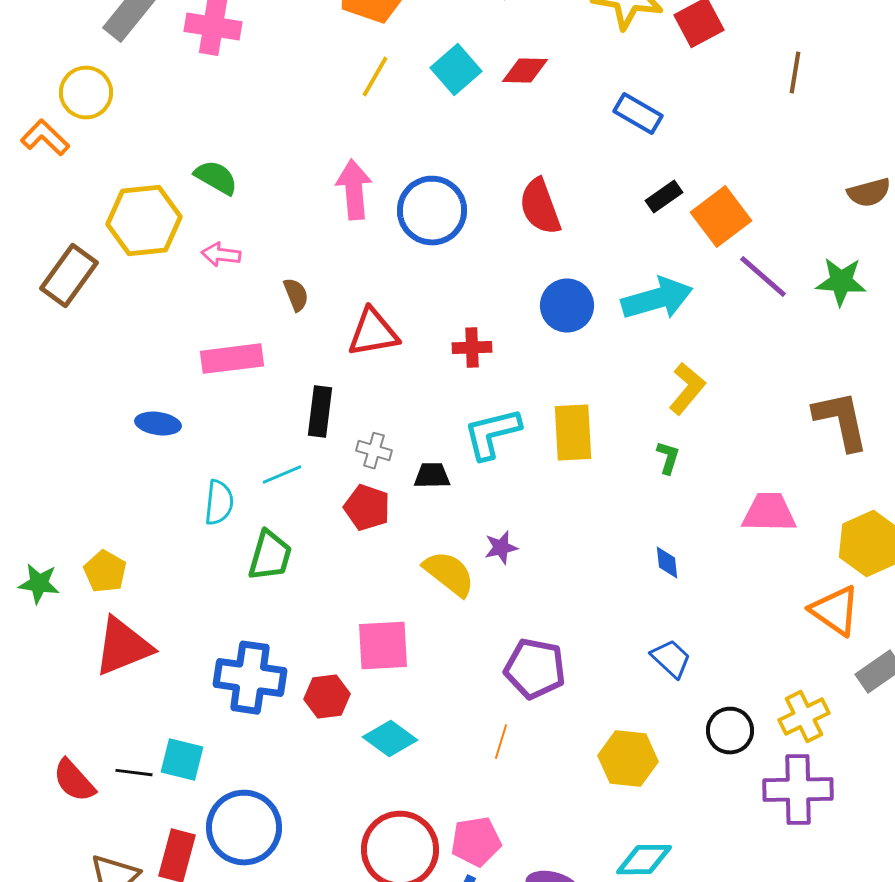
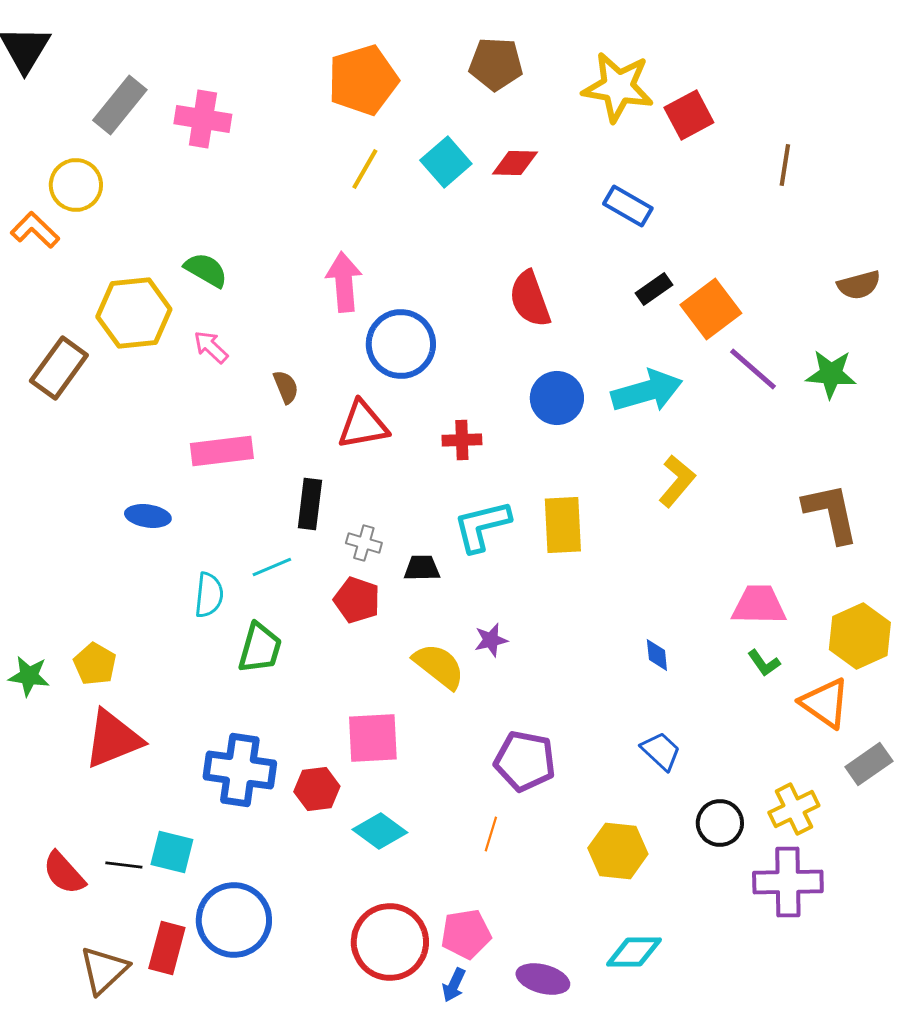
blue circle: (432, 211) -> (401, 344), moved
pink arrow: (221, 255) -> (211, 347), turned 36
green L-shape: (668, 458) -> (764, 663), moved, turned 128

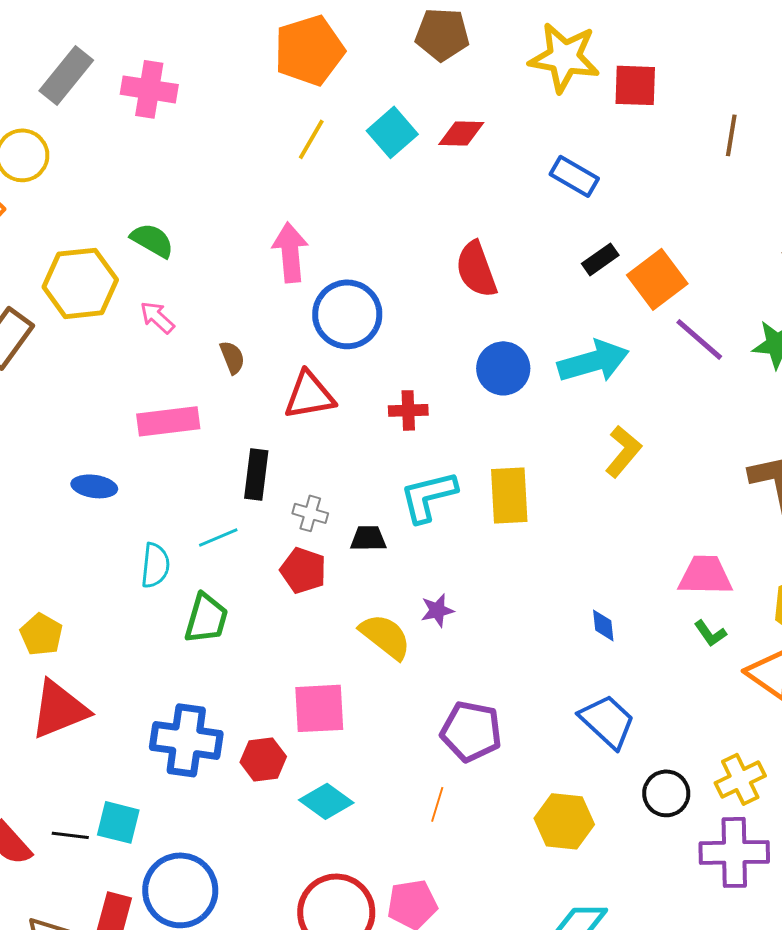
red square: (689, 115) -> (635, 85), turned 30
blue trapezoid: (661, 751) -> (607, 721), size x1.4

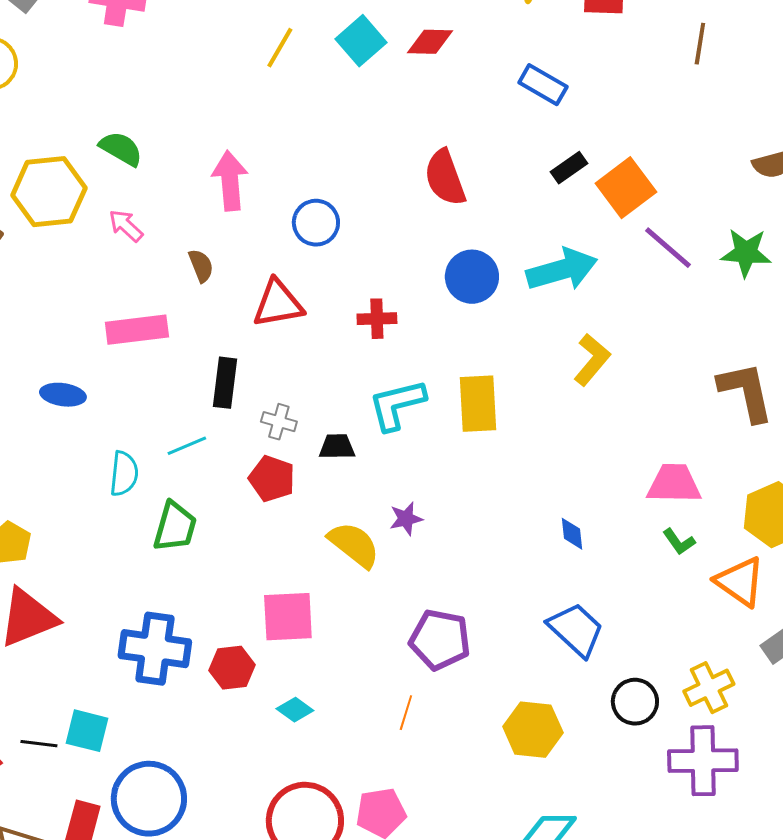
pink arrow: (290, 252) -> (230, 181), moved
blue circle: (347, 314) -> (316, 223), size x0.7
cyan diamond: (326, 801) -> (295, 710), size x0.7

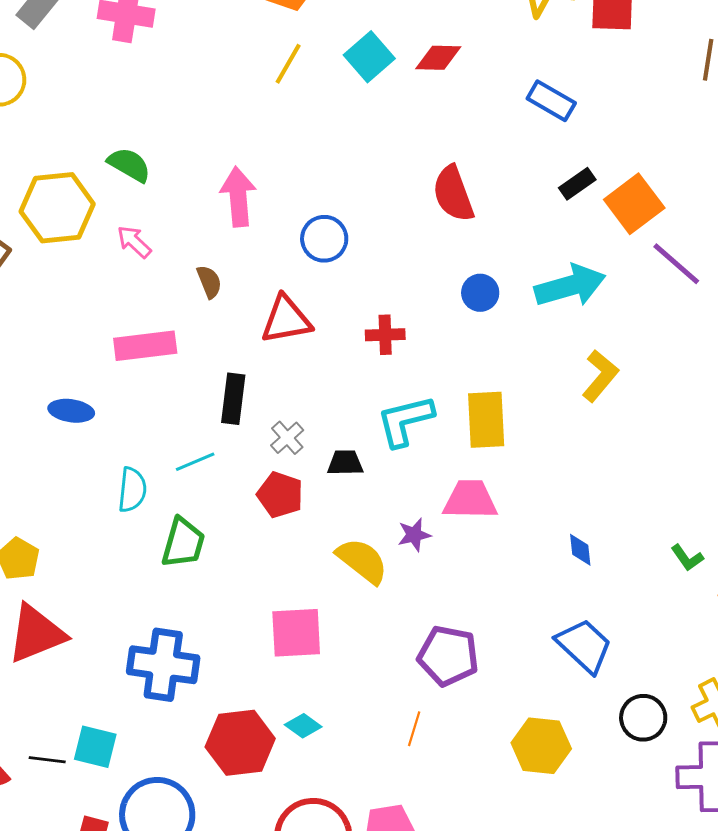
blue circle: (472, 277) -> (480, 293), size x0.7
gray cross: (279, 422) -> (287, 438), turned 32
pink trapezoid: (674, 484) -> (470, 500), moved
red hexagon: (232, 668) -> (240, 743), moved, size x1.5

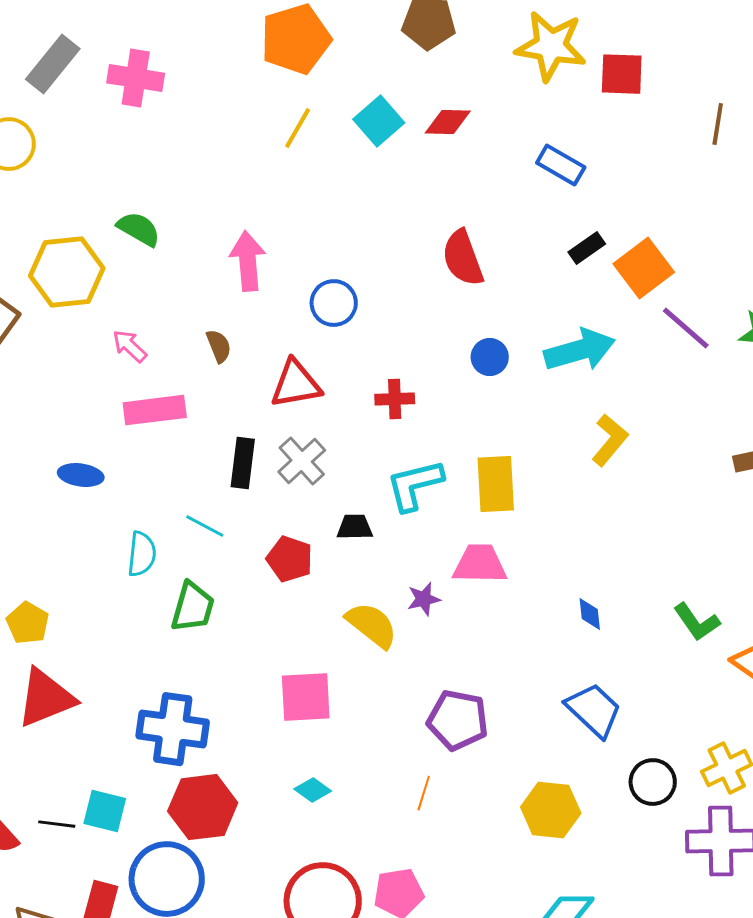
pink arrow: (134, 242) -> (130, 346), moved
gray cross: (287, 438) -> (302, 461), moved, size x1.4
cyan line: (195, 462) -> (205, 526), turned 51
green L-shape: (687, 558) -> (697, 622), size x1.4
red hexagon: (240, 743) -> (203, 807), moved

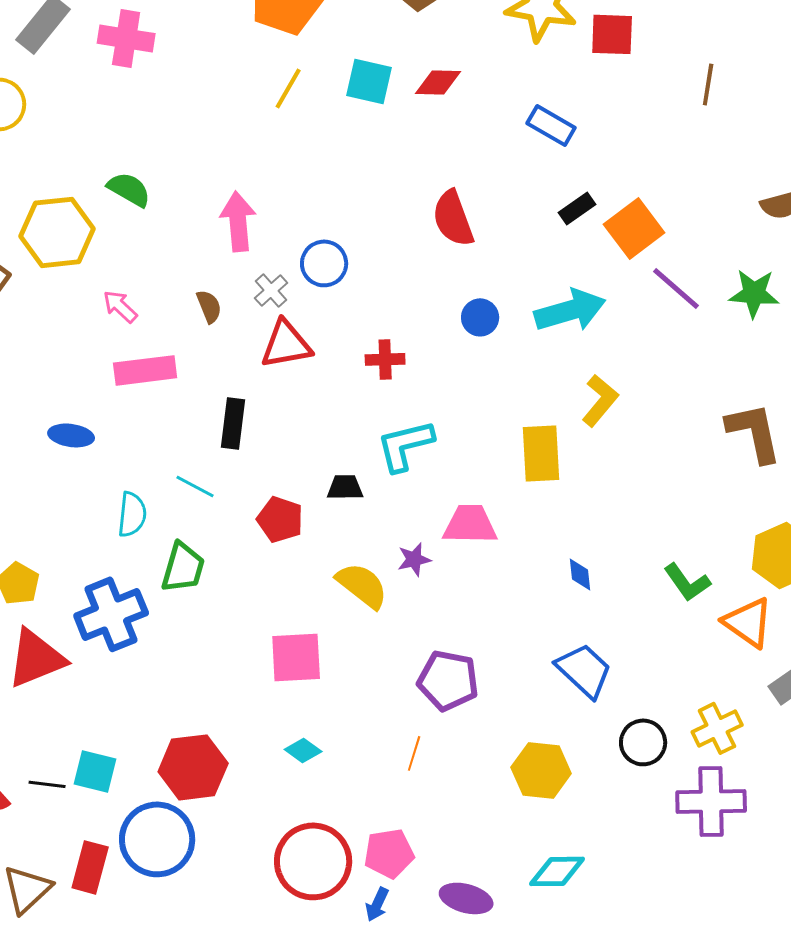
cyan square: (379, 121) -> (369, 81), turned -36
gray cross: (302, 461) -> (271, 290), moved, size x0.7
yellow rectangle: (496, 484) -> (541, 453), moved
blue cross: (173, 729) -> (111, 614), moved, turned -30

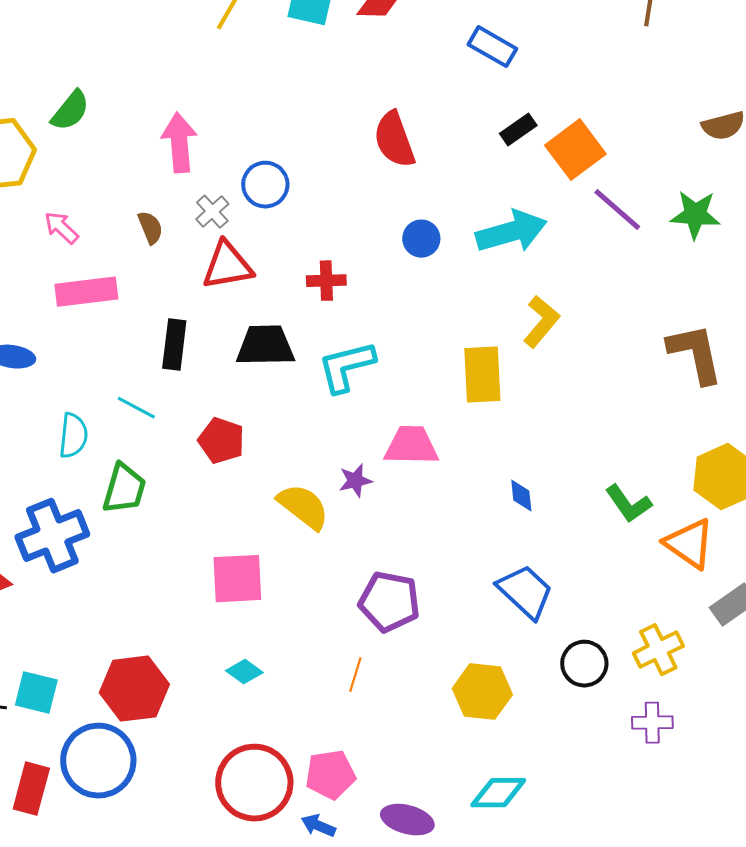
green semicircle: (129, 189) -> (70, 111), turned 99
black trapezoid: (345, 487) -> (265, 346), moved, size x1.6
purple cross: (711, 801) -> (652, 723), size x0.6
blue arrow: (377, 904) -> (318, 826), turned 88

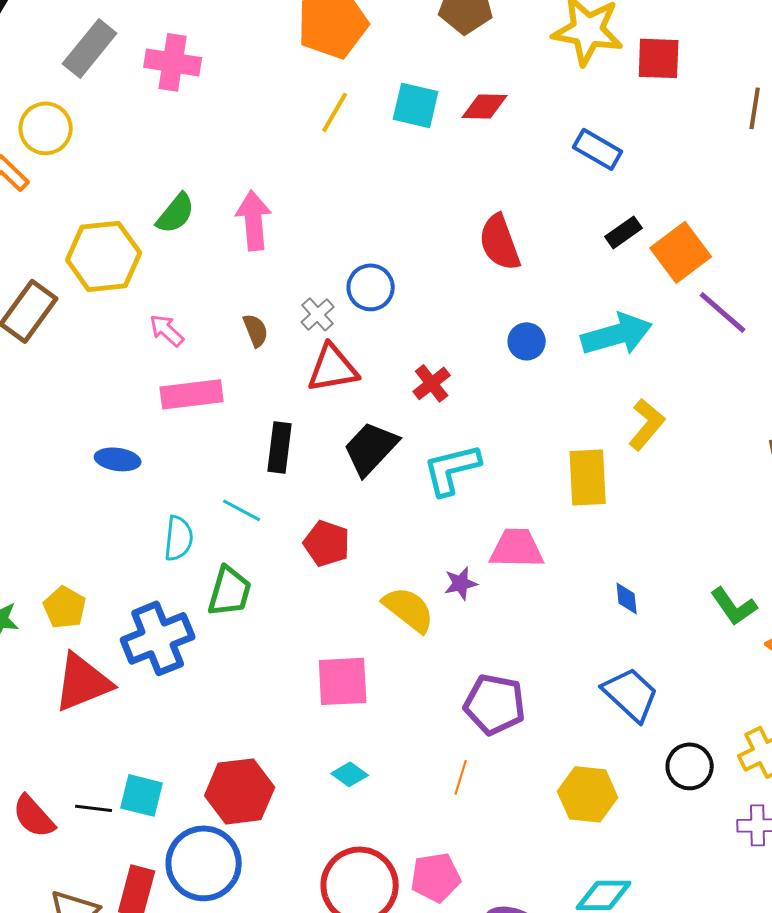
pink arrow: (179, 143) -> (254, 220), moved
red cross: (326, 281) -> (432, 383), turned -36
black trapezoid: (265, 346) -> (371, 448), turned -46

